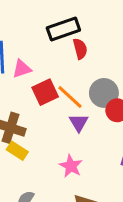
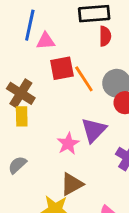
purple triangle: (79, 123) -> (94, 130), moved, size x1.4
yellow rectangle: (17, 151) -> (22, 116), turned 42

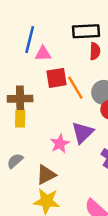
brown cross: (21, 93) -> (20, 99), turned -35
brown triangle: (72, 184) -> (46, 175), moved

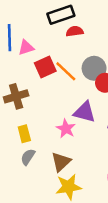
red semicircle: (95, 51) -> (75, 31), turned -84
yellow rectangle: (20, 119) -> (24, 134), moved
purple triangle: (83, 133) -> (85, 112), turned -45

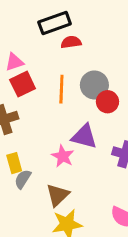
red square: (45, 67) -> (23, 84), moved
orange line: (66, 71) -> (61, 89), turned 50
gray semicircle: (28, 157) -> (23, 179), moved

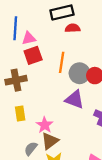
gray circle: (94, 85) -> (80, 73), moved
pink star: (63, 156) -> (45, 125), moved
gray semicircle: (23, 179) -> (31, 149), moved

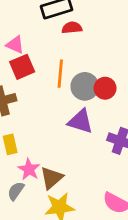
pink triangle: (29, 38) -> (15, 45), turned 40
pink star: (45, 125) -> (29, 169), moved
gray semicircle: (31, 149) -> (16, 191), moved

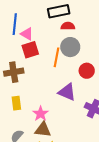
gray circle: (85, 86) -> (70, 47), moved
pink star: (29, 169) -> (41, 114), moved
brown triangle: (52, 178) -> (43, 130), turned 42

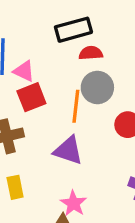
purple triangle: (67, 92) -> (68, 150), moved
pink star: (41, 114) -> (73, 203), moved

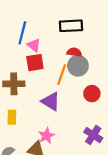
red semicircle: (91, 53) -> (74, 52), moved

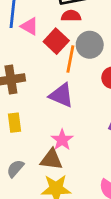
red semicircle: (74, 52) -> (71, 16), moved
red square: (35, 63) -> (56, 41), moved, turned -30

